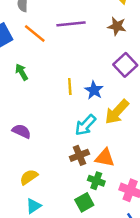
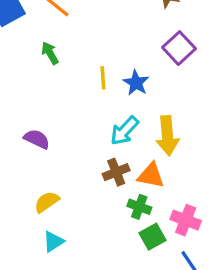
green arrow: (22, 72) -> (50, 53), moved
yellow arrow: (117, 112) -> (167, 136), moved, turned -48
green square: (84, 202) -> (153, 237), moved

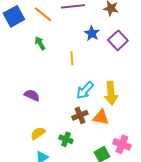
blue star: (136, 83) -> (92, 33), moved
green cross: (139, 207) -> (66, 139), moved

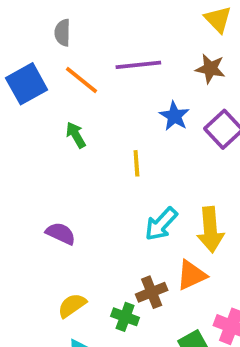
brown cross: (80, 115) -> (152, 292), moved
orange triangle: (101, 117) -> (191, 275), turned -36

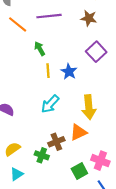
blue star: (174, 116) -> (69, 72), moved
green arrow: (76, 135) -> (40, 49), moved
cyan arrow: (161, 224) -> (50, 104), moved

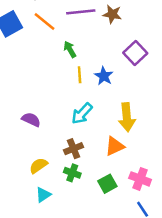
brown star: (89, 18) -> (112, 14), moved
brown cross: (56, 142) -> (74, 149), moved
green square: (79, 171) -> (107, 184), moved

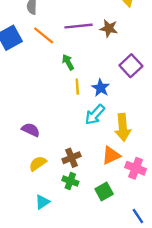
cyan arrow: (82, 114) -> (95, 115), moved
yellow semicircle: (38, 166) -> (38, 164), moved
pink cross: (140, 179) -> (136, 168), moved

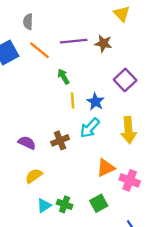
yellow arrow: (123, 127) -> (129, 130), moved
brown cross: (71, 158) -> (60, 140), moved
green cross: (70, 181) -> (65, 204), moved
cyan triangle: (42, 202) -> (44, 206), moved

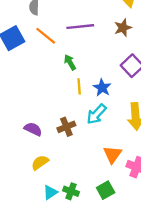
brown star: (103, 43) -> (123, 28), moved, turned -30
orange triangle: (106, 168) -> (113, 154), turned -30

